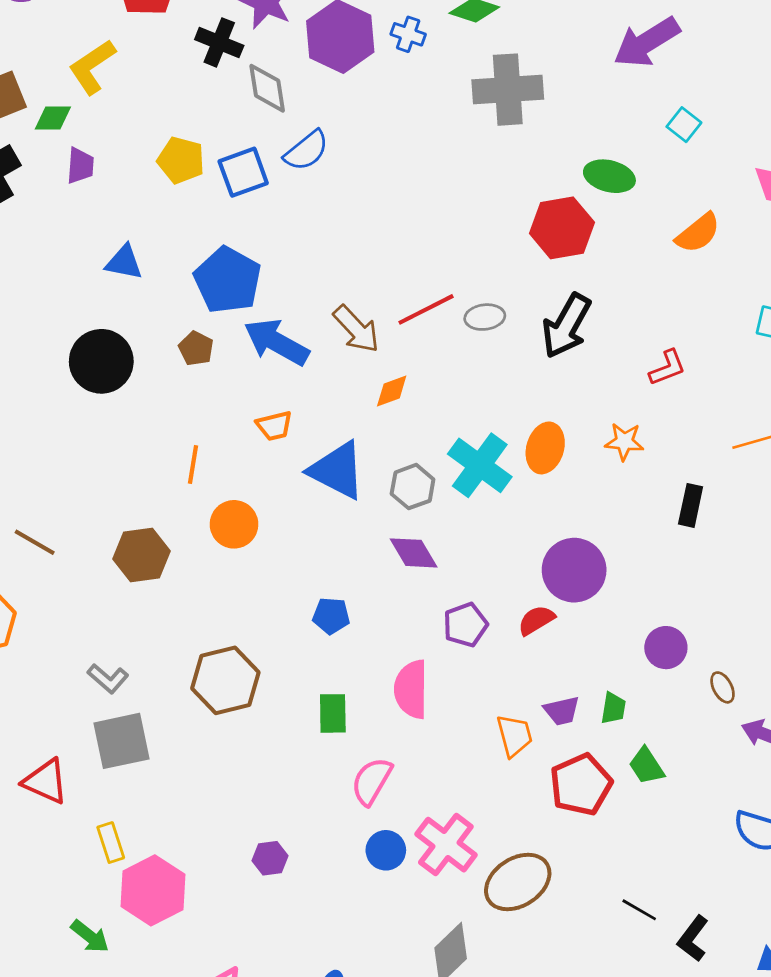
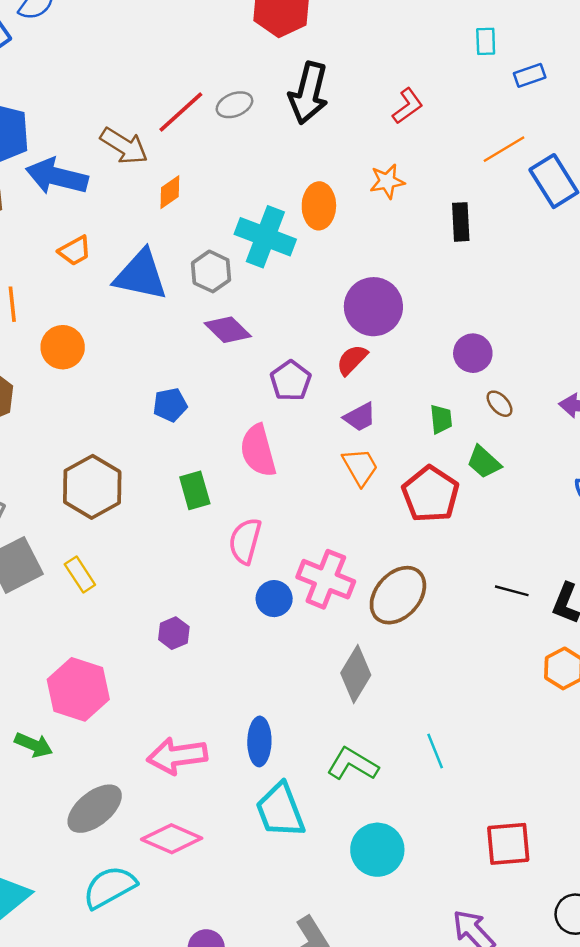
brown ellipse: (723, 687) -> (500, 404), moved
purple trapezoid: (562, 711) -> (360, 417), moved
yellow rectangle: (111, 843) -> (80, 575), moved

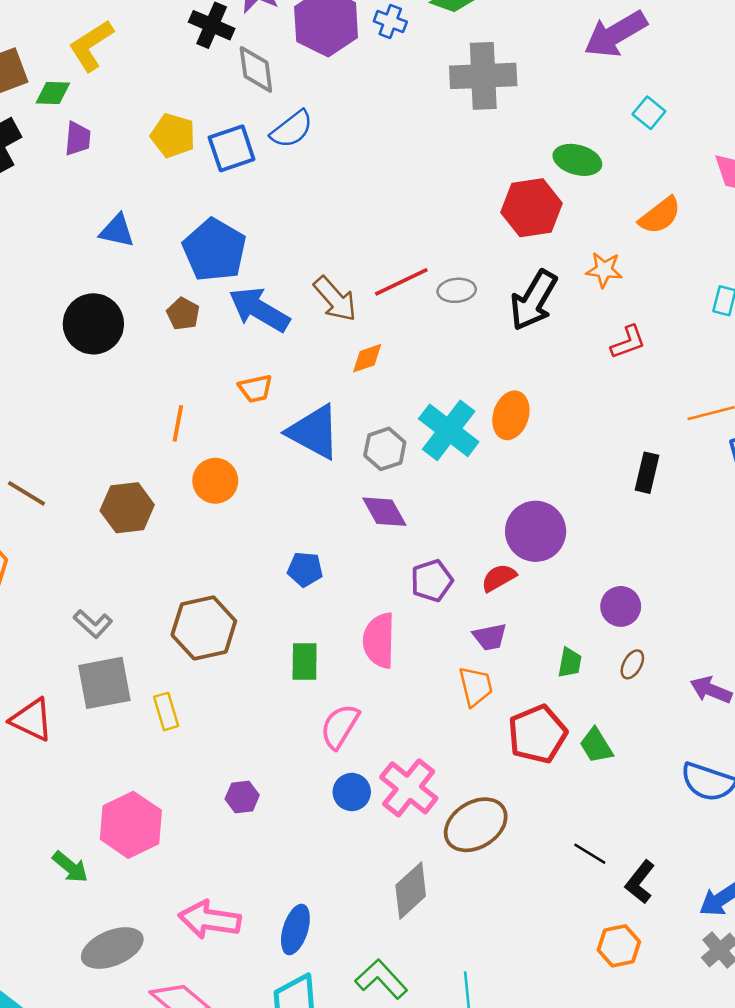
orange star: (387, 181) -> (604, 270), moved
brown ellipse: (500, 404) -> (632, 664), turned 56
green trapezoid: (484, 462) -> (596, 746), moved

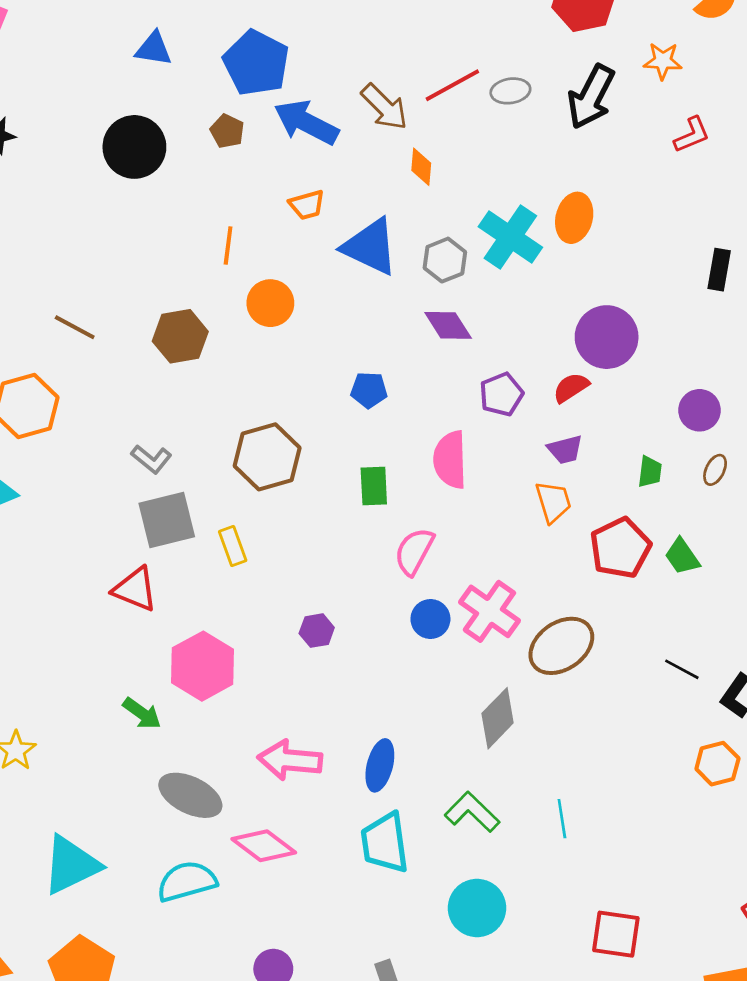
orange diamond: (367, 358) -> (421, 167), turned -63
red triangle: (32, 720) -> (135, 589), moved
gray ellipse: (112, 948) -> (190, 795), turned 52

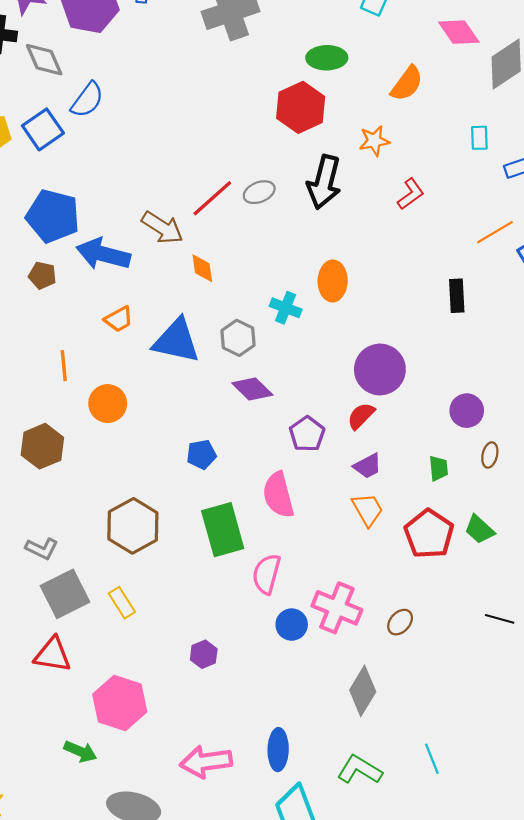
cyan cross: (510, 237) -> (286, 308), size x0.6
green rectangle: (374, 486) -> (223, 530), size x1.6
brown ellipse: (561, 646) -> (400, 622), size x0.5

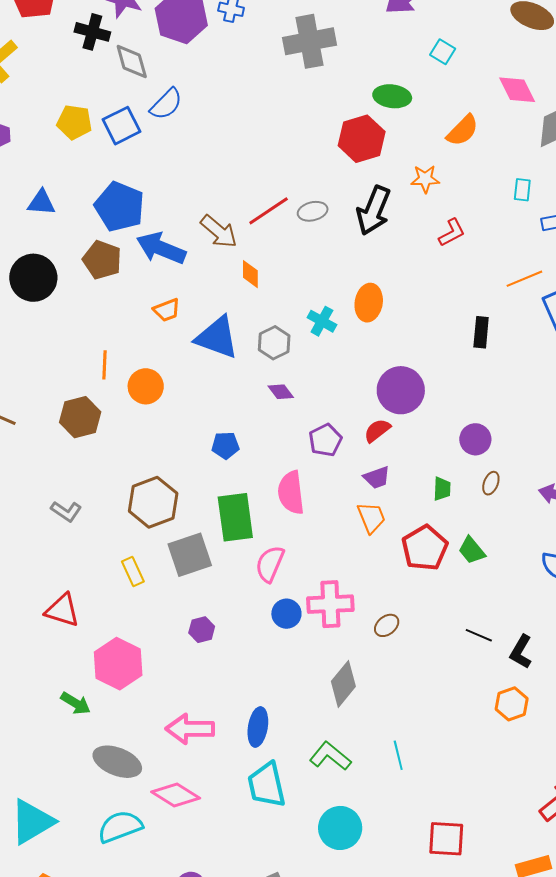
brown pentagon: (42, 275) -> (102, 260), size x1.5
orange line: (64, 366) -> (104, 365), moved
purple diamond: (252, 389) -> (281, 392), size x0.7
gray square: (65, 594) -> (190, 555), moved
pink cross: (337, 608) -> (330, 604), turned -33

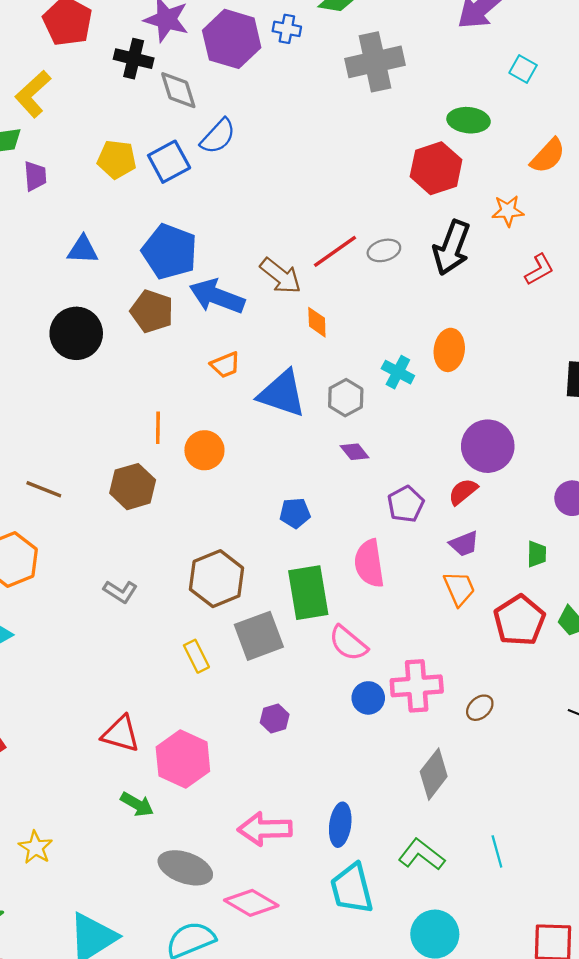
pink semicircle: (270, 564) -> (348, 643), turned -72
red triangle: (62, 610) -> (121, 734), moved

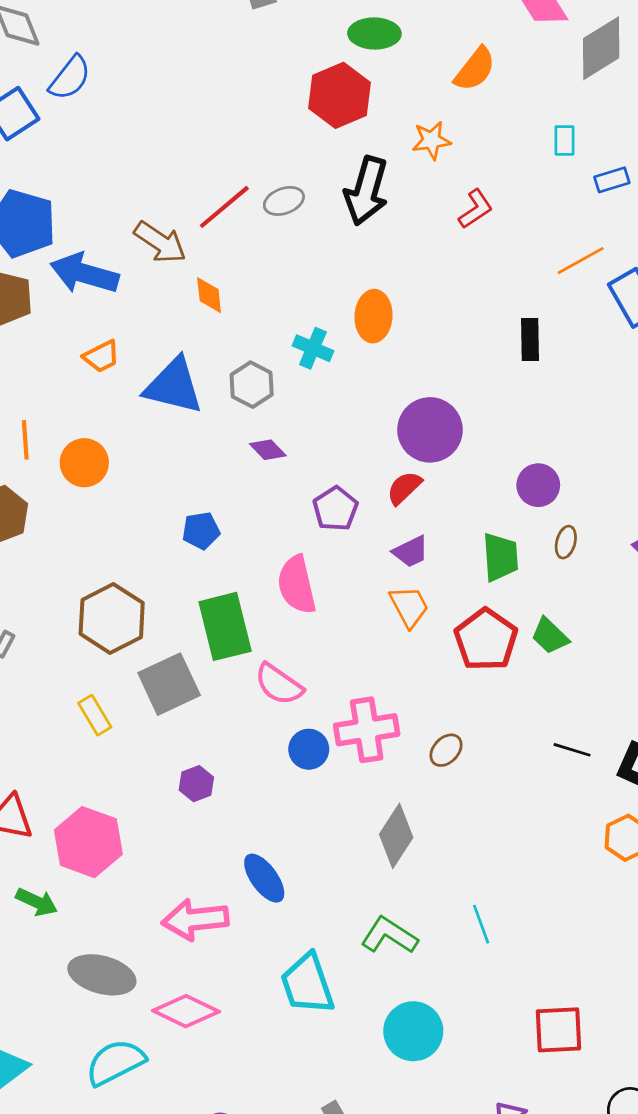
green trapezoid: (537, 554) -> (500, 557), size x1.5
blue ellipse: (340, 825) -> (264, 878), moved, turned -39

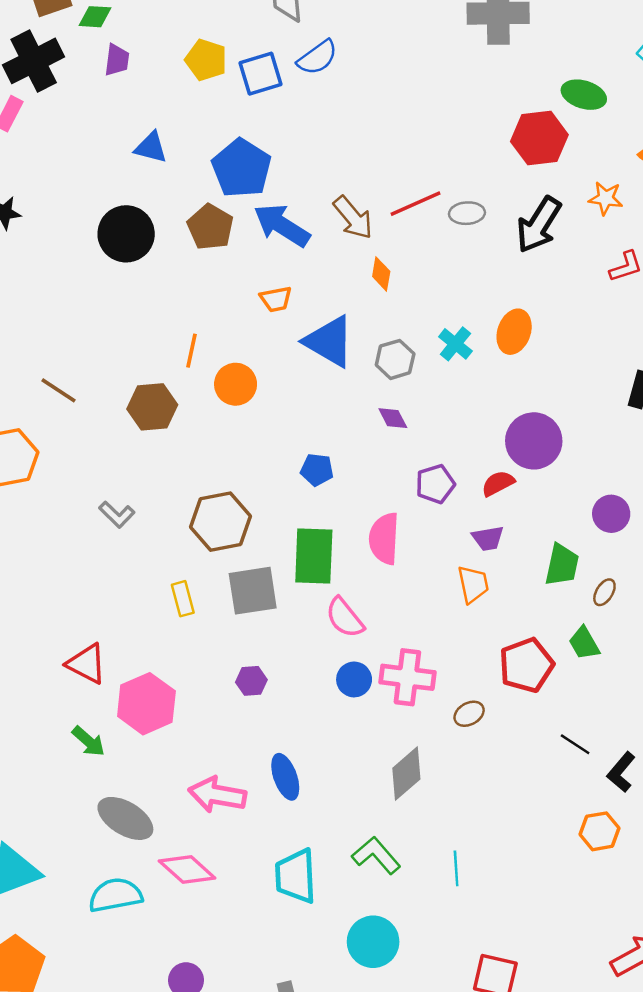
brown ellipse: (566, 542) -> (604, 592), moved
red pentagon: (486, 640) -> (526, 665), moved

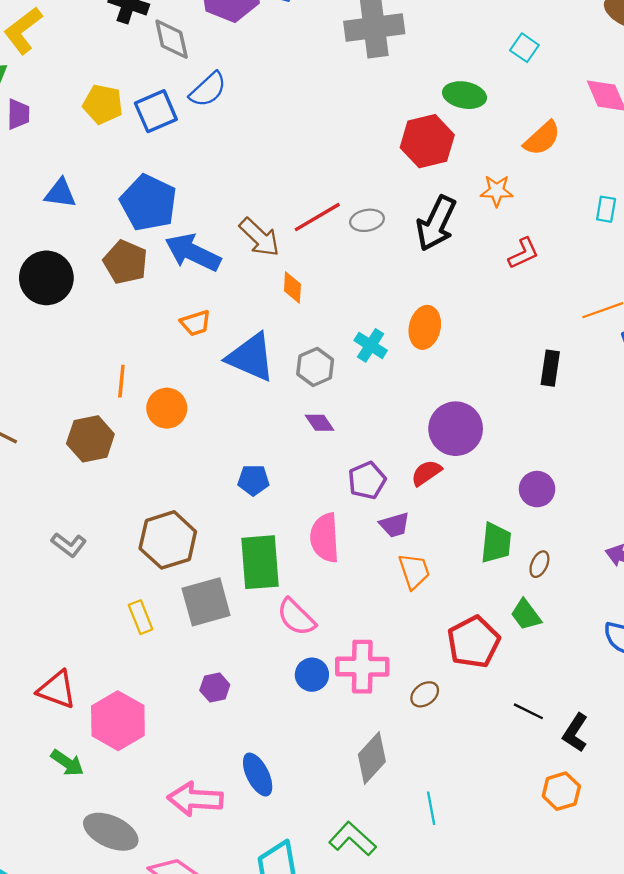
purple trapezoid: (488, 538) -> (395, 525), moved
cyan line: (456, 868) -> (431, 808), moved

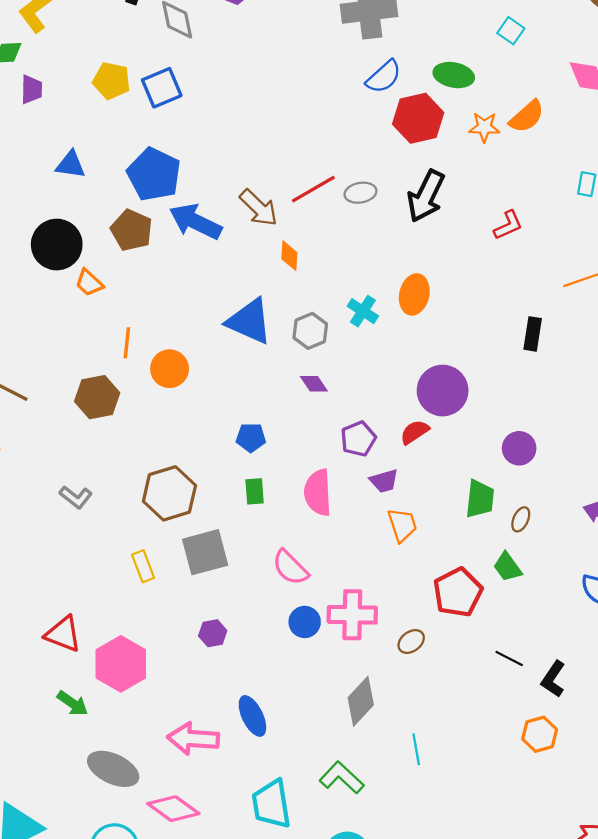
blue semicircle: (208, 90) -> (384, 77), moved
orange star: (497, 191) -> (484, 127), moved
orange trapezoid: (195, 323) -> (89, 283), moved, turned 60
green rectangle: (260, 562) -> (255, 491), moved, size x0.5

